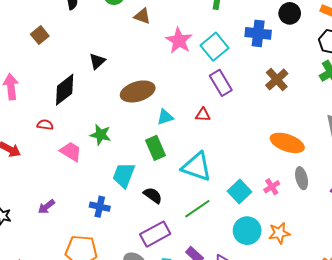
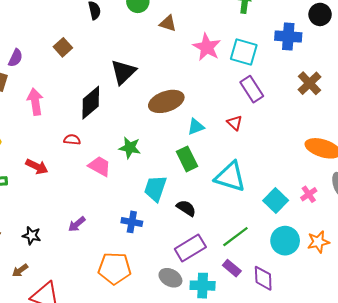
cyan square: (215, 47) -> (244, 52), turned -32
black triangle: (97, 61) -> (123, 72), size x1.5
red triangle: (203, 115) -> (235, 123), turned 42
green line: (197, 209) -> (235, 237), moved

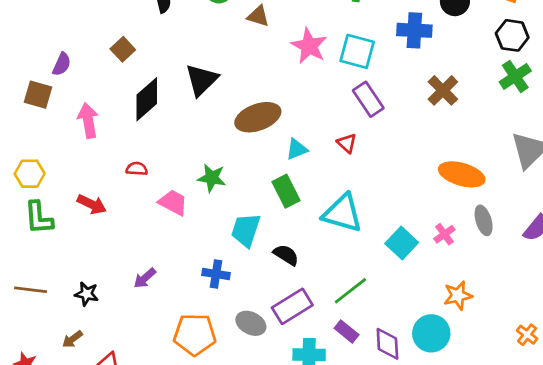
black diamond: (91, 103) -> (147, 99), moved
cyan circle: (285, 241) -> (431, 333), moved
gray ellipse: (170, 278) -> (251, 323), moved

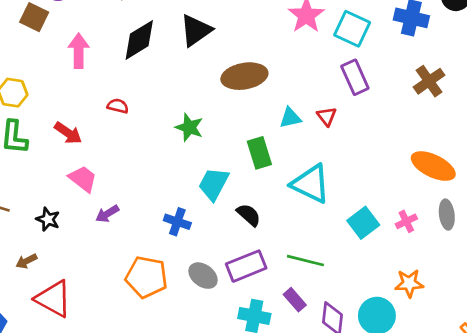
cyan triangle: (297, 149) -> (290, 118), moved
pink trapezoid: (173, 203) -> (83, 179), moved
green line: (350, 291) -> (305, 261), turned 42

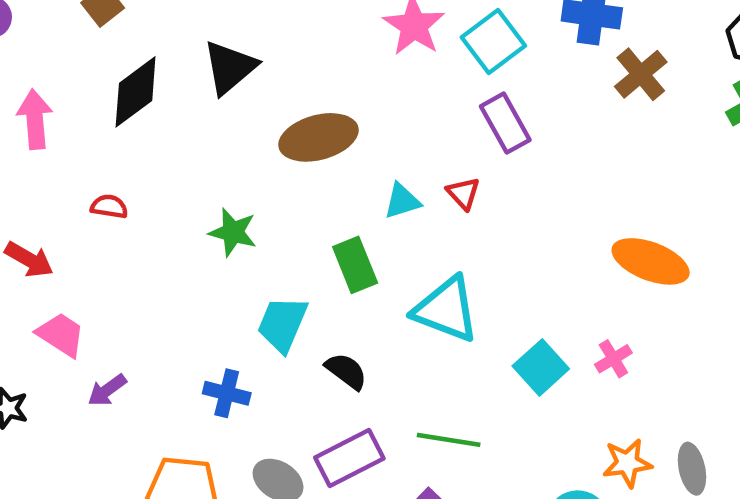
cyan square: (352, 29) -> (493, 42), turned 33
brown cross: (429, 81) -> (641, 74), moved
gray ellipse: (447, 215) -> (692, 469), moved

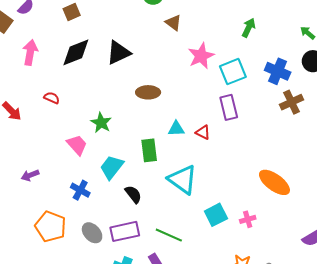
brown ellipse: (318, 137) -> (148, 92), size x0.7
red triangle: (463, 193) -> (203, 132), turned -35
pink trapezoid: (61, 335) -> (77, 145), moved

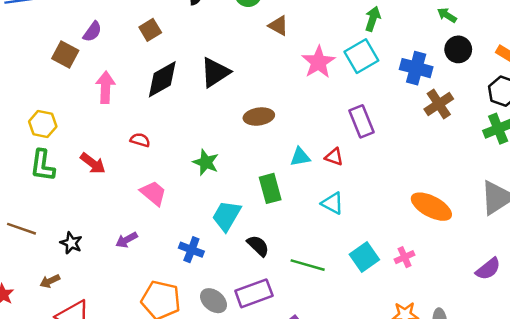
cyan square: (233, 72) -> (361, 56), moved
pink trapezoid: (77, 145) -> (153, 193), moved
cyan triangle: (183, 180) -> (332, 203), moved, size x0.6
green line: (169, 235) -> (308, 265), moved

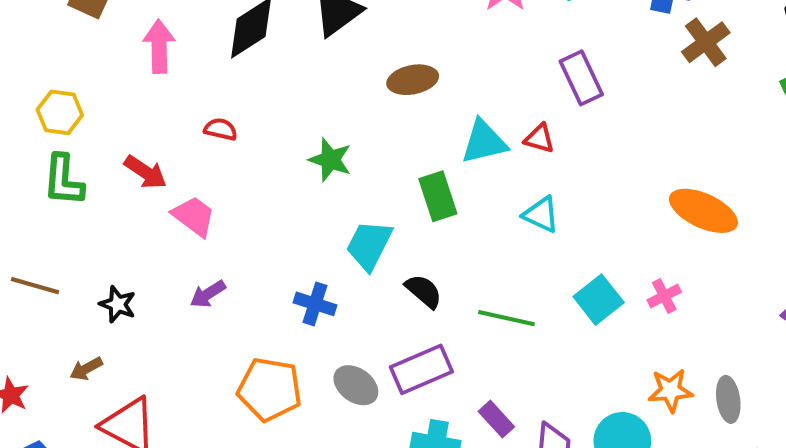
cyan triangle: (300, 157) -> (484, 142), size x1.4
pink trapezoid: (153, 193) -> (194, 216), moved

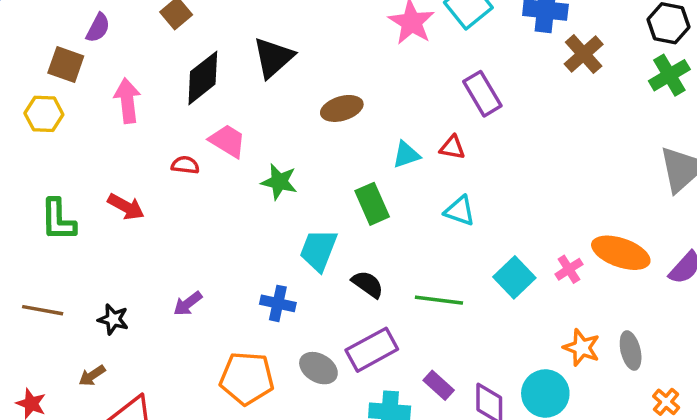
yellow hexagon: (60, 112) -> (44, 114), moved
cyan triangle: (484, 142) -> (406, 155), size x0.7
orange ellipse: (703, 211) -> (621, 253), moved
pink trapezoid: (194, 216) -> (228, 141), moved
orange star: (671, 390) -> (582, 348), turned 30

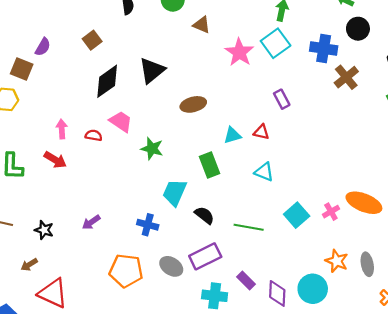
purple rectangle: (482, 94) -> (282, 99), size x0.7
pink arrow: (127, 101) -> (62, 129), moved, size x0.7

